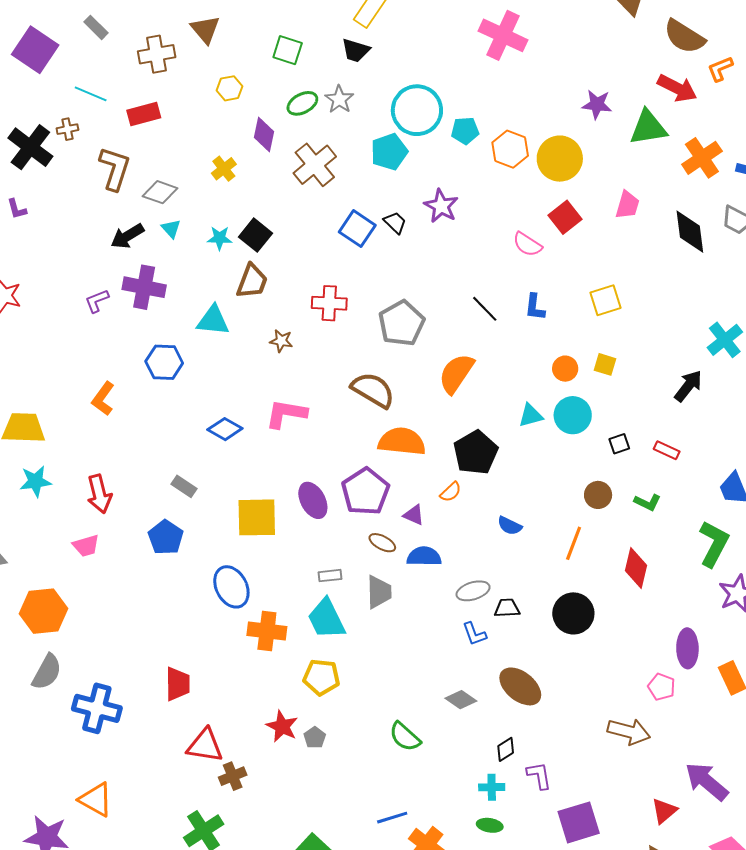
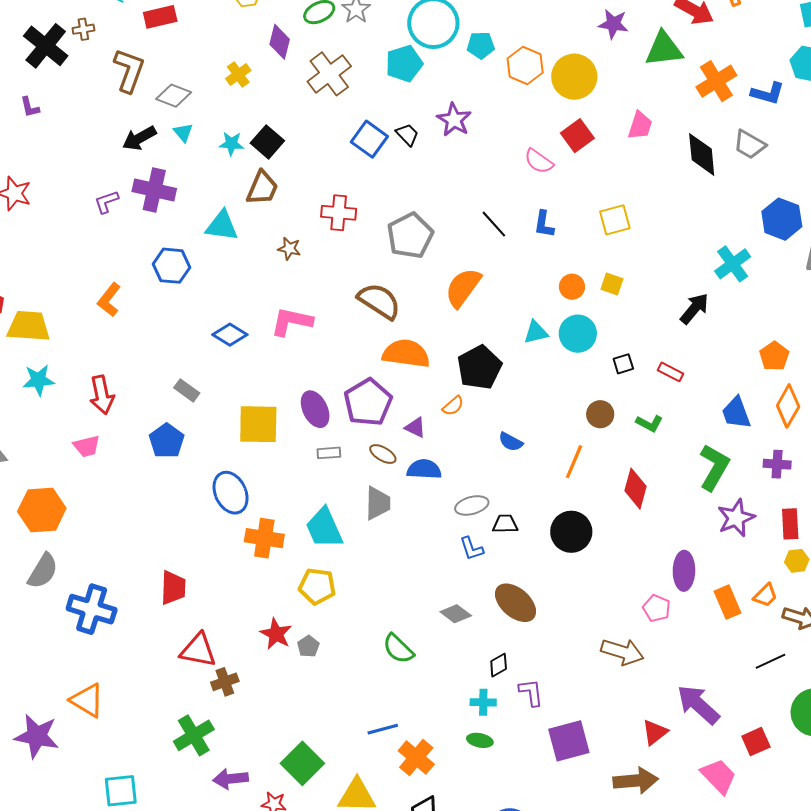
gray rectangle: (330, 576) -> (329, 453), moved

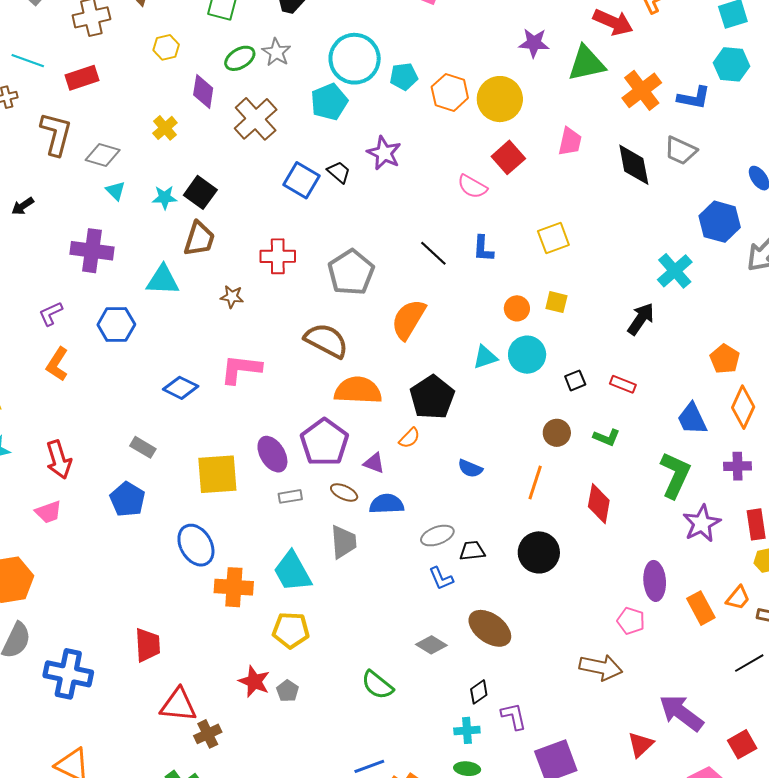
black arrow: (139, 138) -> (23, 206), moved, size x0.7
purple L-shape: (106, 202) -> (51, 314), moved

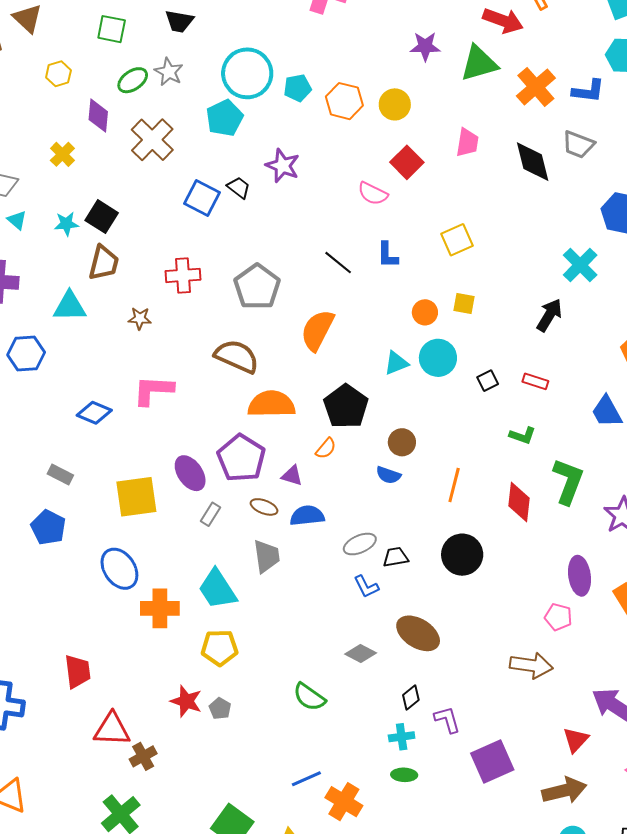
yellow circle: (500, 99) -> (395, 104), size x0.7
brown circle: (557, 433) -> (402, 442), moved
green L-shape: (675, 475) -> (568, 481), moved
gray rectangle: (290, 496) -> (210, 514), turned -45

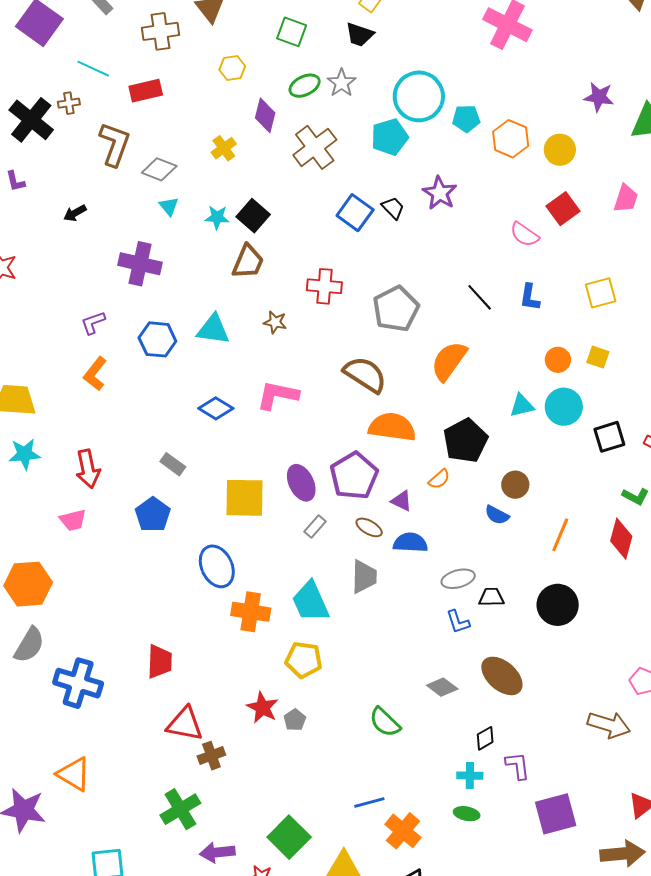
cyan triangle: (70, 306) -> (213, 329), moved
black square: (488, 381) -> (609, 437), size x1.5
red diamond: (519, 502) -> (621, 539), moved

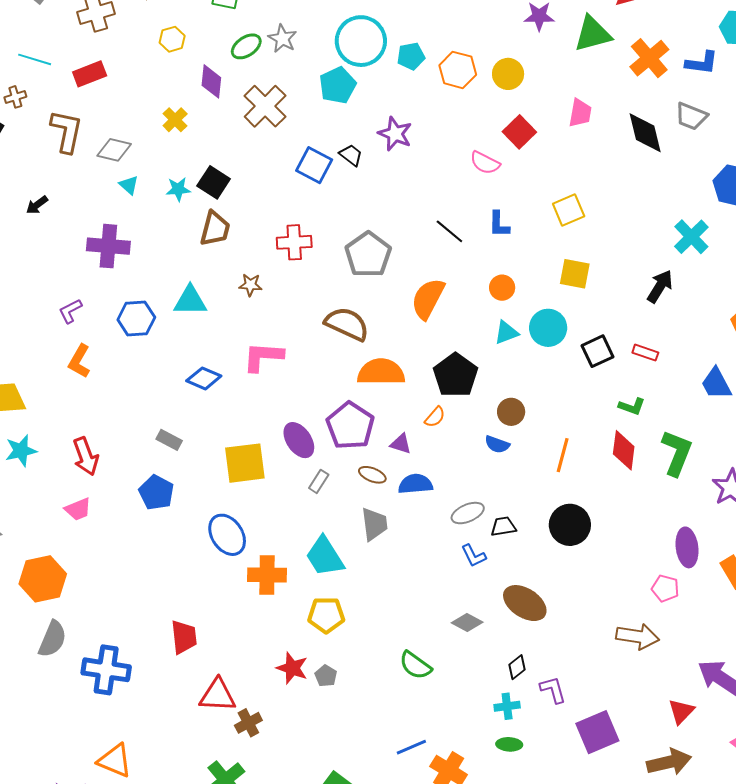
yellow square: (598, 357) -> (575, 274), size x1.4
orange circle: (558, 360) -> (502, 288), moved

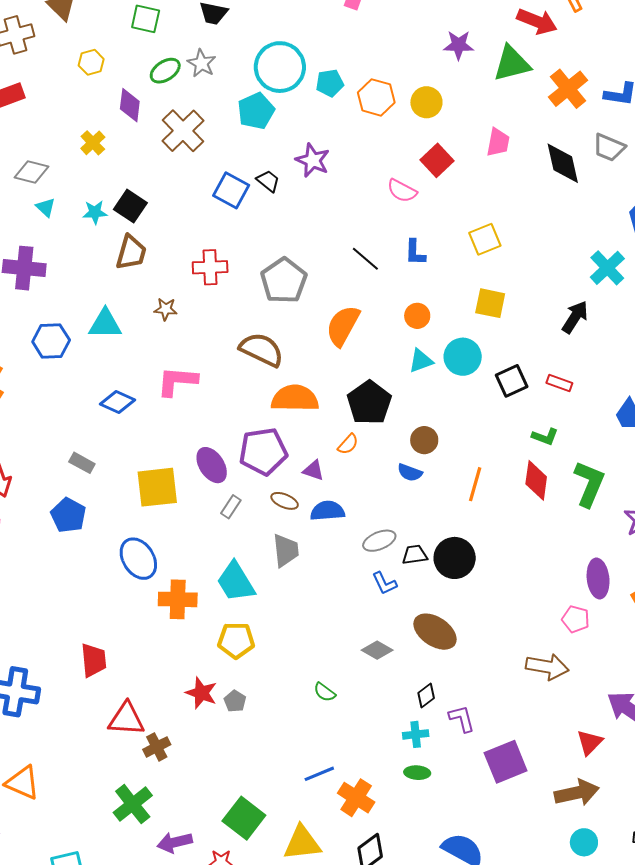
purple pentagon: (350, 426) -> (263, 451), turned 30
black circle: (570, 525) -> (455, 558), moved
green semicircle: (415, 665) -> (325, 692), size x0.7

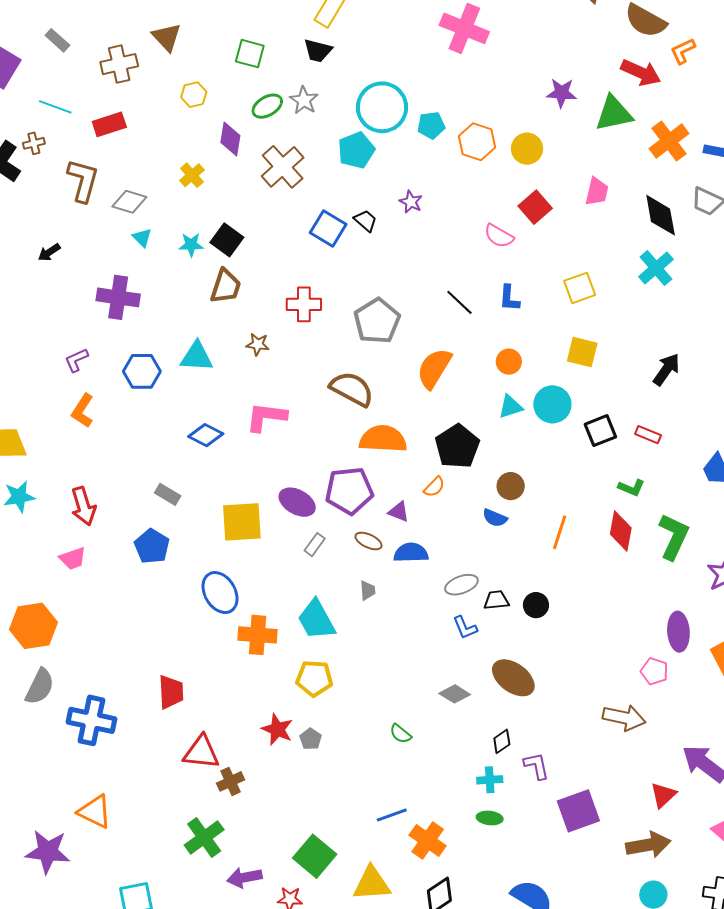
purple star: (313, 160) -> (411, 202), size x0.7
cyan cross: (607, 268) -> (656, 268), moved
purple ellipse: (212, 465) -> (297, 502), turned -30
gray trapezoid: (286, 550) -> (368, 590), size x0.6
black circle: (455, 558) -> (536, 605), size x0.6

